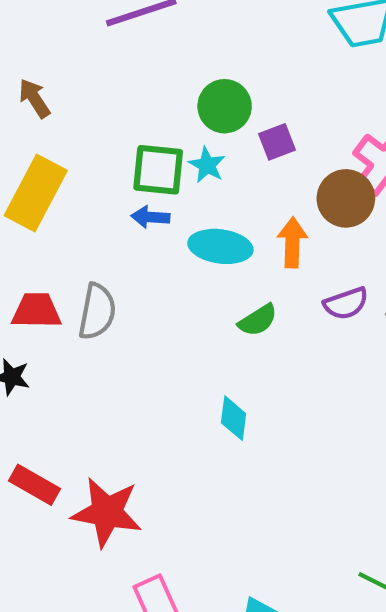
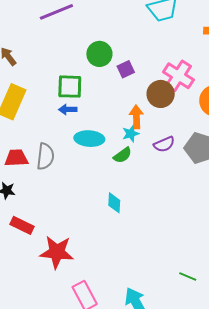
cyan star: (207, 165) -> (131, 134), moved, turned 30
cyan ellipse: (220, 246) -> (89, 139), moved
red rectangle: (34, 485) -> (22, 225), moved

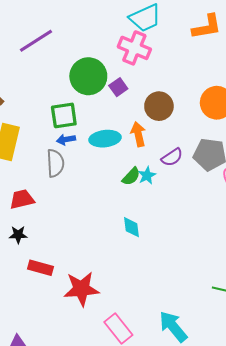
green circle: (99, 54) -> (88, 76), size x1.4
pink cross: (178, 76) -> (134, 48), moved
cyan star: (131, 134) -> (147, 175), moved
cyan ellipse: (89, 139) -> (105, 139), moved
gray semicircle: (45, 156) -> (55, 163), moved

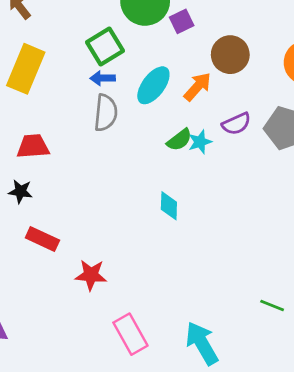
green square: (64, 115) -> (105, 47), turned -32
orange arrow: (138, 134) -> (198, 87), turned 45
cyan ellipse: (105, 139) -> (153, 85), turned -56
gray semicircle: (55, 163) -> (106, 113), moved
red star: (81, 289) -> (91, 275), size x0.7

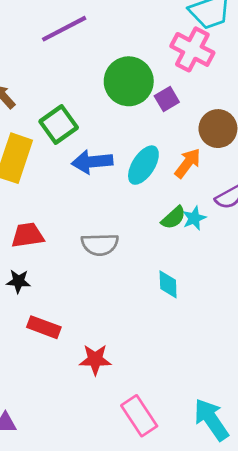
green square: (105, 47) -> (59, 124), moved
blue arrow: (103, 78) -> (92, 162), size x1.6
gray semicircle: (106, 113) -> (100, 244), moved, turned 87

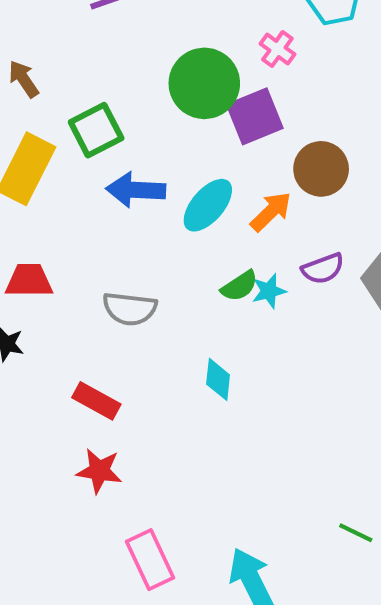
pink cross: (192, 49) -> (277, 49), moved, size x0.6
purple square: (167, 99) -> (255, 116), size x1.6
red rectangle: (44, 327) -> (96, 401), moved

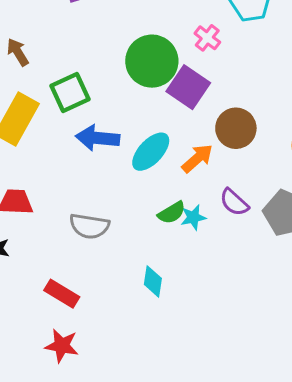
purple square: (255, 116) -> (188, 87), turned -36
purple semicircle: (323, 269) -> (234, 202), turned 60

